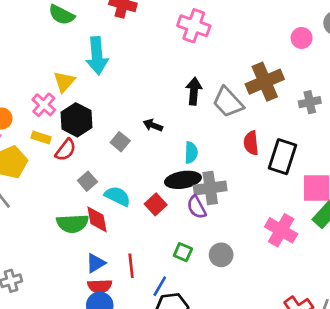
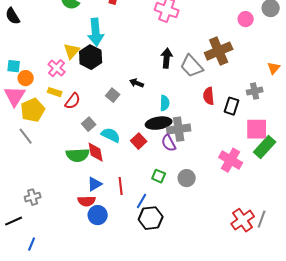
gray cross: (310, 102) -> (255, 91), moved
black hexagon: (77, 120) -> (91, 57), moved
black rectangle: (282, 157) -> (232, 106), size x0.7
red semicircle: (100, 286) -> (87, 201), moved

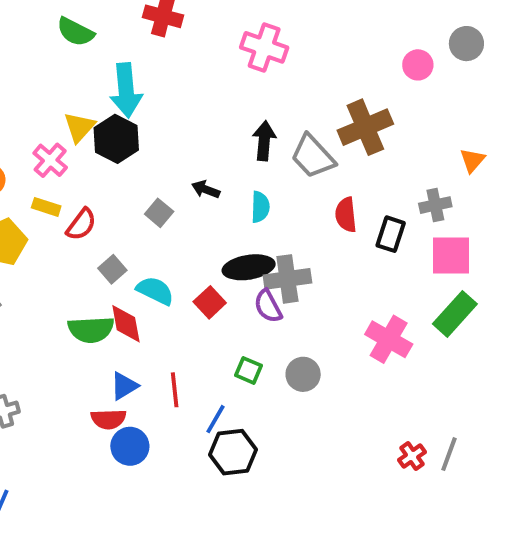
cyan semicircle: (165, 103) -> (260, 207), moved
pink square: (257, 129) -> (451, 256), moved
red cross: (243, 220) -> (412, 456), size x0.6

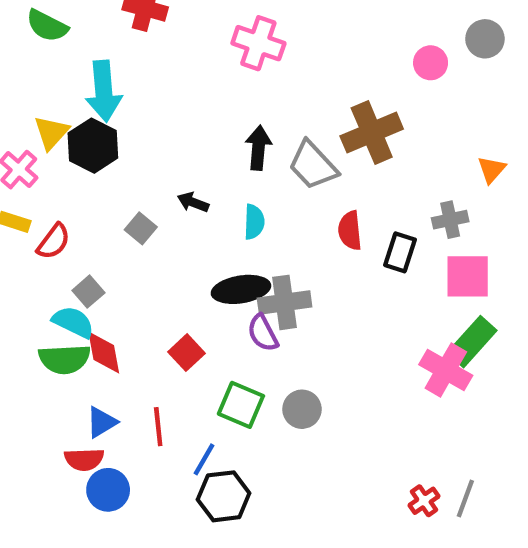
cyan semicircle: (155, 291) -> (73, 322), moved
red square: (210, 302) -> (187, 353), moved
pink cross: (389, 339) -> (446, 370), moved
green square: (249, 370) -> (241, 405), size x1.5

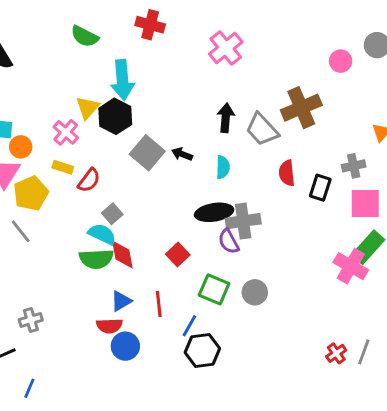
pink cross: (258, 43) -> (226, 48), turned 32
gray square: (141, 228) -> (147, 153), moved, size x1.6

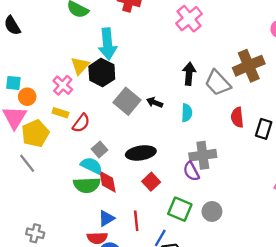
black ellipse: (214, 212) -> (141, 153), moved
gray cross: (31, 320) -> (35, 233), turned 30

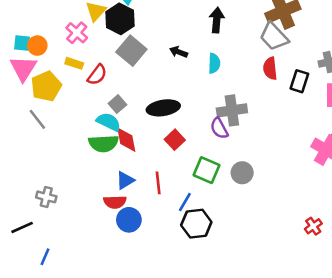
cyan square: (13, 83) -> (22, 43), moved
gray trapezoid: (218, 83) -> (274, 37), moved
gray square: (127, 101) -> (131, 51), moved

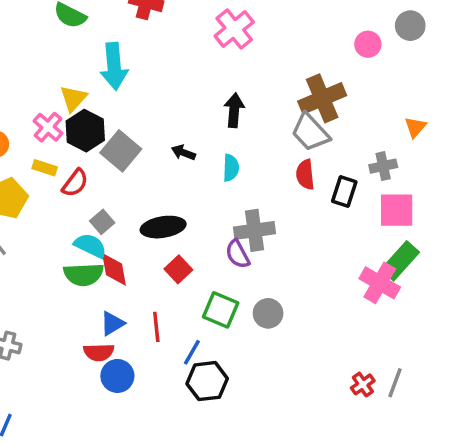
black hexagon: (120, 19) -> (85, 131), moved

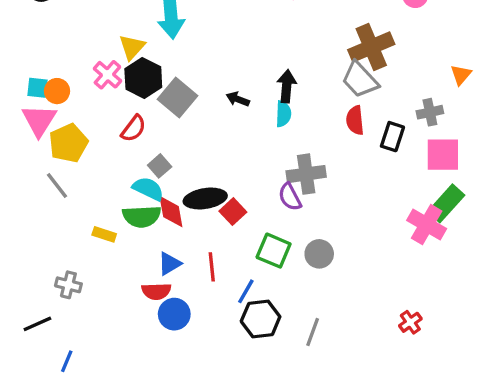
black arrow: (234, 110) -> (287, 86), moved
yellow rectangle: (45, 168) -> (104, 234), moved
black ellipse: (163, 227) -> (205, 198), moved
gray line: (395, 383) -> (313, 332), moved

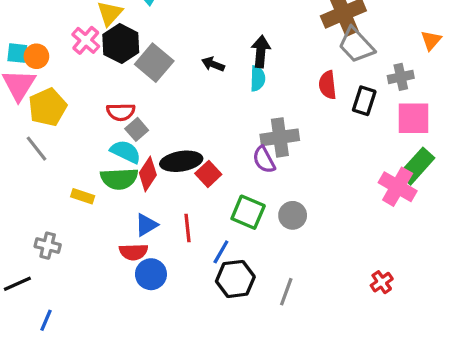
gray trapezoid: (360, 80) -> (356, 45), moved
red semicircle: (134, 128) -> (121, 112), moved, turned 52
red diamond: (171, 212) -> (148, 174), turned 44

